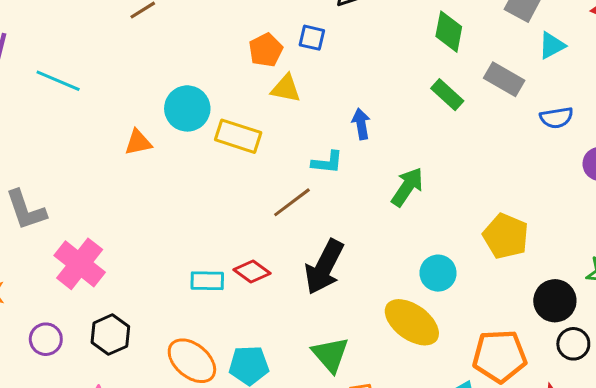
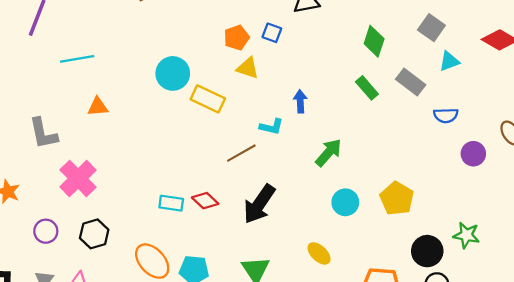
cyan line: (58, 81) -> (77, 59), moved, turned -40
orange triangle: (138, 142) -> (98, 107), moved
cyan circle: (438, 273) -> (345, 202), moved
yellow ellipse: (412, 322) -> (319, 253), size x0.6

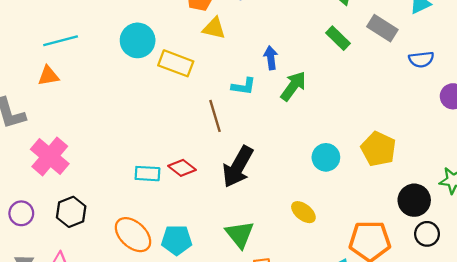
cyan line: (77, 59) -> (61, 41), moved
orange triangle: (98, 107) -> (48, 76), moved
brown line: (241, 153) -> (215, 116), turned -72
green arrow: (328, 153) -> (293, 86), moved

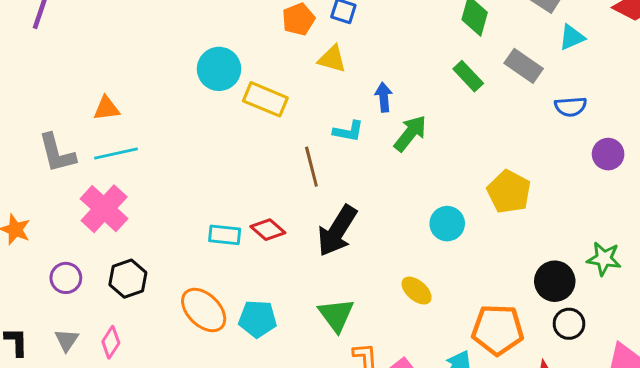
yellow triangle: (214, 28) -> (332, 59), moved
cyan line: (61, 41) -> (116, 154), moved
yellow pentagon: (378, 149) -> (509, 192), moved

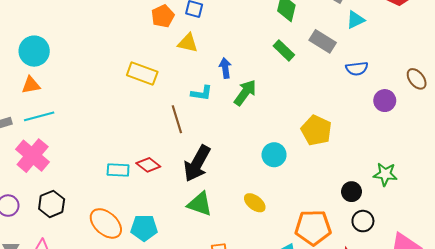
cyan circle: (219, 69) -> (34, 51), moved
black circle: (555, 281) -> (352, 192), size x0.7
green triangle: (336, 315) -> (200, 204), moved, turned -32

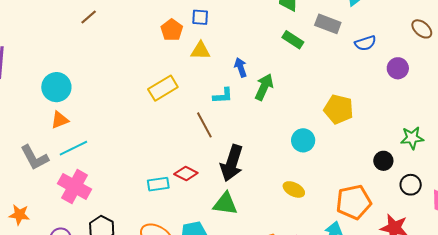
yellow rectangle: (142, 73) -> (163, 88), turned -40
brown ellipse: (417, 79) -> (422, 29), moved
green triangle: (200, 204) -> (225, 204), moved
black circle: (363, 221) -> (411, 185), moved

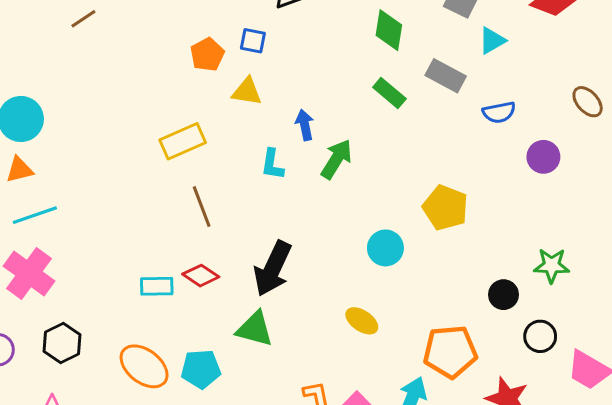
cyan L-shape: (223, 96) -> (272, 164), turned 95
brown line: (204, 125) -> (202, 207), moved

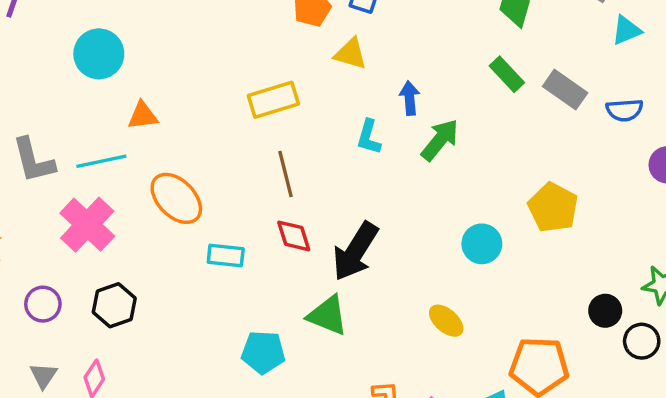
gray rectangle: (446, 76) -> (565, 90), moved
orange triangle: (19, 170) -> (143, 116), moved
red diamond: (201, 276) -> (294, 236), moved, turned 32
black circle: (540, 336) -> (642, 341), moved
orange ellipse: (144, 366) -> (176, 198), moved

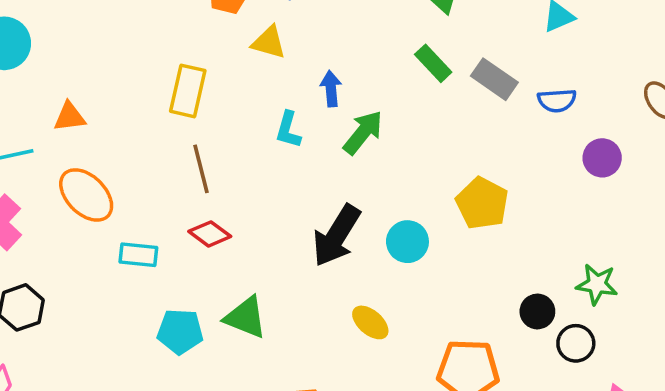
yellow rectangle: (273, 100) -> (188, 91), turned -60
orange triangle: (143, 116) -> (70, 117), moved
red diamond: (294, 236) -> (210, 234), turned -36
black arrow: (355, 251) -> (336, 236), moved
cyan pentagon: (263, 352) -> (180, 332), moved

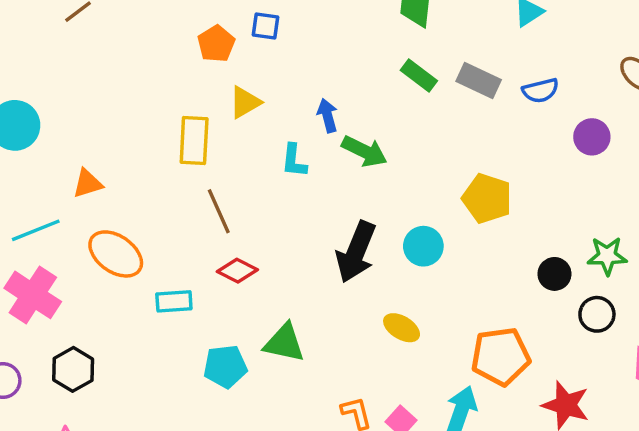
yellow triangle: (269, 42) -> (245, 102), moved, turned -36
green arrow: (363, 132) -> (364, 151), turned 87
black circle: (537, 311) -> (554, 274), moved

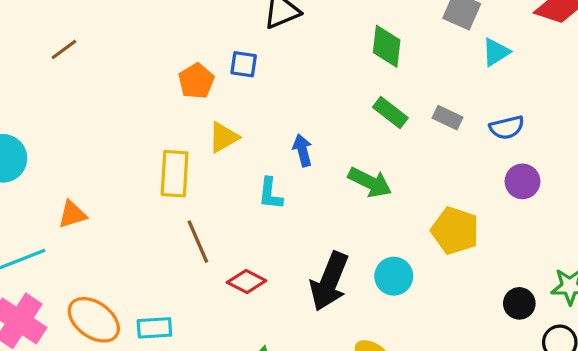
gray rectangle: (479, 81) -> (448, 118), size x0.7
purple circle: (592, 137) -> (522, 181), moved
green arrow: (364, 151) -> (370, 182), moved
orange ellipse: (116, 254) -> (94, 320), moved
red diamond: (237, 271) -> (247, 282), moved

